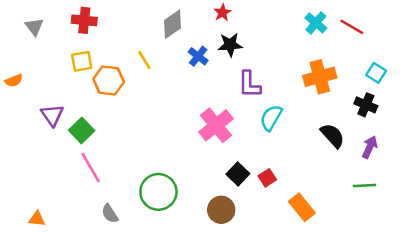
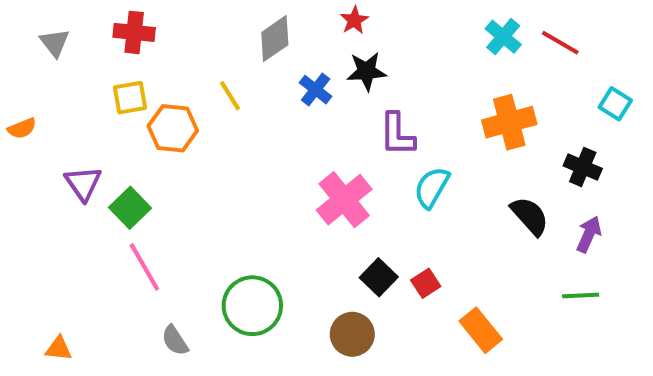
cyan square: (376, 73) -> (615, 104), moved

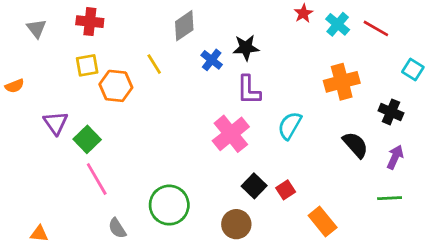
red star: (354, 20) -> (303, 13), moved
purple L-shape: (397, 134) -> (249, 90), moved

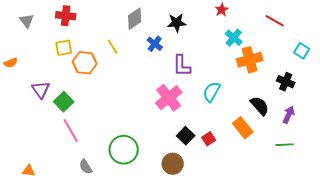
cyan cross: (338, 24) -> (234, 38), moved
black star: (246, 48) -> (177, 23), moved
orange rectangle: (323, 221) -> (243, 128), moved

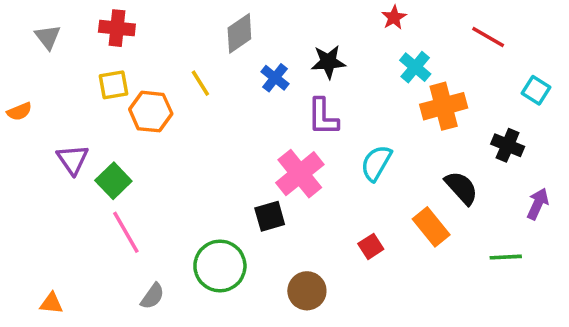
black star: (177, 23) -> (328, 62), moved
purple arrow: (289, 115) -> (538, 204), moved
black square: (186, 136) -> (270, 216), moved, turned 30
gray semicircle: (86, 167) -> (152, 296), turned -112

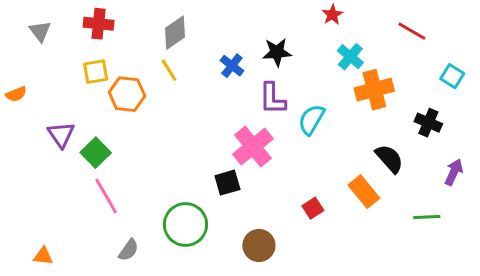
gray diamond: (239, 33) -> (175, 33), moved
cyan semicircle: (376, 163) -> (311, 120), moved

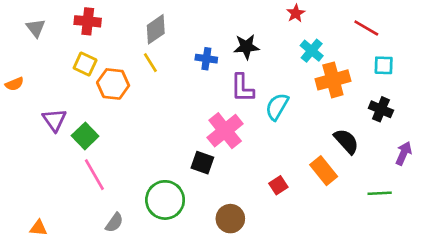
blue cross: (232, 66) -> (206, 59), turned -30
yellow square: (96, 72) -> (85, 64), turned 35
cyan square: (452, 76) -> (384, 65), moved, turned -30
black square: (227, 183) -> (202, 163), turned 35

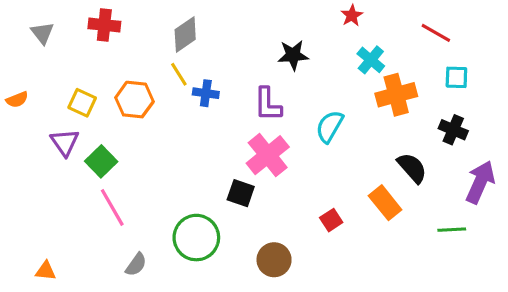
blue cross: (206, 59) -> (206, 93), moved
yellow square: (85, 64) -> (82, 103), moved
purple L-shape: (242, 88) -> (268, 104), moved
purple arrow: (404, 153) -> (480, 182), size x1.5

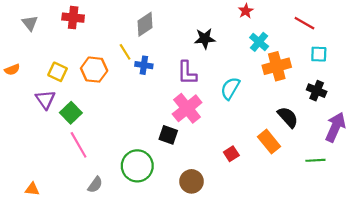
gray diamond: (185, 35) -> (145, 24), moved

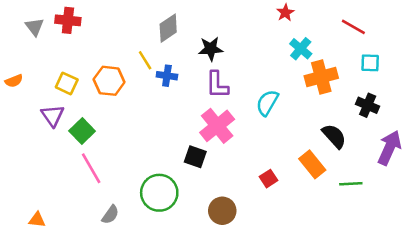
red cross: (73, 18) -> (68, 20), moved
black star: (205, 39) -> (211, 49), moved
green line: (315, 160) -> (351, 184), moved

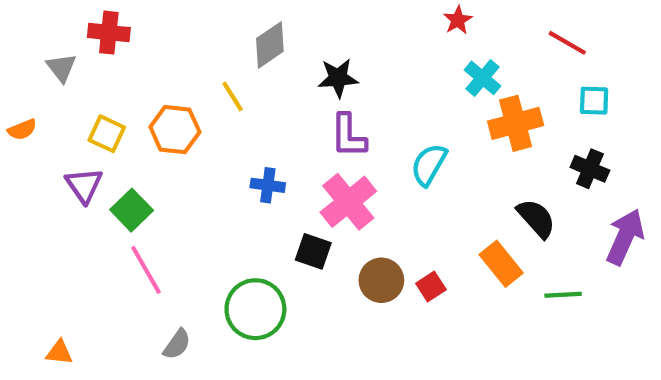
gray triangle: (34, 27) -> (61, 68), moved
blue cross: (167, 76) -> (268, 185), moved
brown circle: (222, 211) -> (381, 280), moved

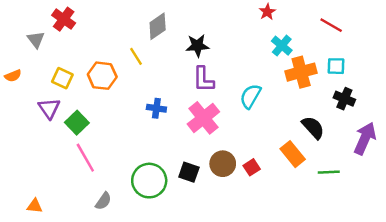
red cross: (109, 33) -> (64, 19), turned 30
cyan square: (594, 101) -> (336, 66), moved
black square: (313, 251) -> (189, 172), moved

